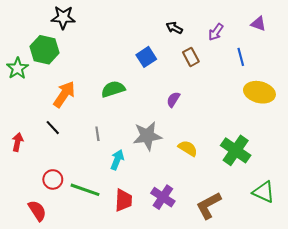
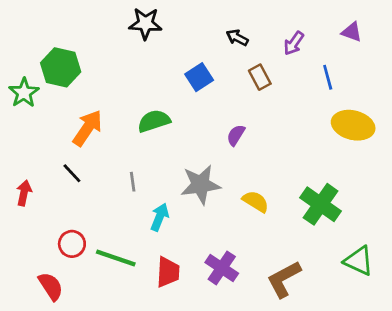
black star: (63, 17) -> (145, 23), moved

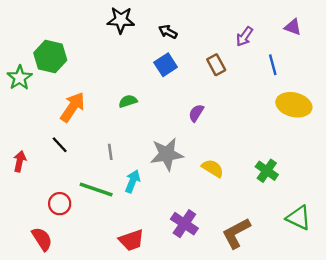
black arrow: (237, 38) -> (168, 32), moved
green semicircle: (154, 121) -> (128, 101), size x0.7
green cross: (321, 204) -> (267, 171), size x0.7
green line: (116, 258) -> (96, 190), moved
red trapezoid: (168, 272) -> (131, 240), moved, turned 68

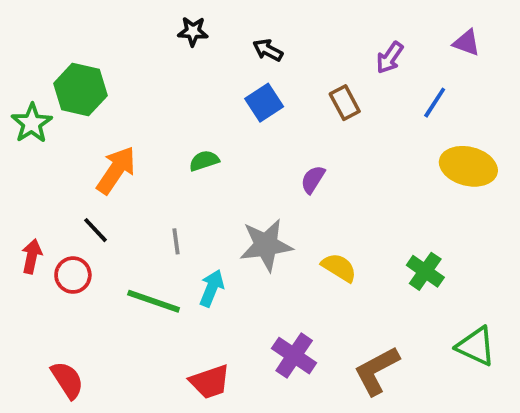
black star: (121, 20) -> (193, 31), size x0.7
blue line: (273, 65) -> (435, 103), turned 48
red circle: (60, 204) -> (73, 275), moved

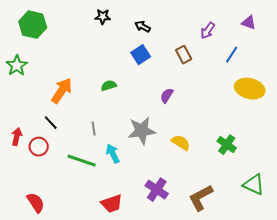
green hexagon: (80, 89) -> (33, 25), moved
cyan arrow: (212, 288) -> (113, 154), turned -48

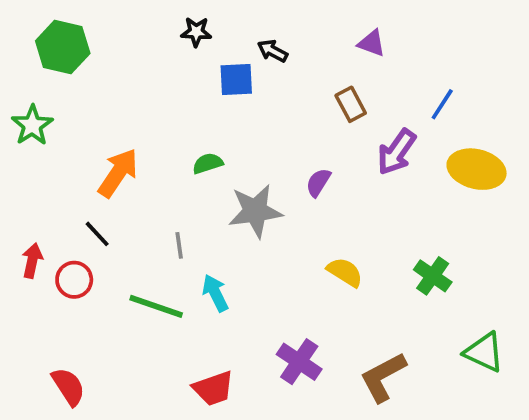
purple triangle: (249, 23) -> (372, 43), moved
purple arrow: (208, 31) -> (396, 152), moved, size x1.4
blue square: (141, 55) -> (236, 79), moved, turned 30
gray star: (142, 131) -> (255, 211), moved

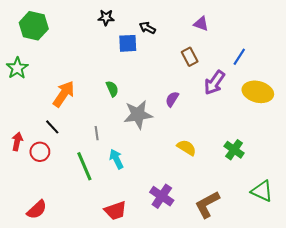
green semicircle: (208, 163) -> (112, 89), turned 84
green line: (156, 306) -> (84, 166), turned 48
red semicircle: (68, 387) -> (37, 210), turned 80

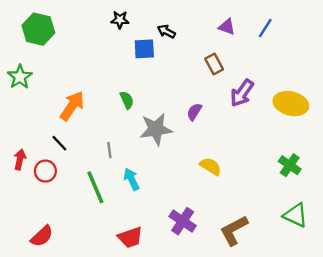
blue line: (239, 57) -> (265, 28), moved
green cross: (234, 150) -> (290, 165), moved

